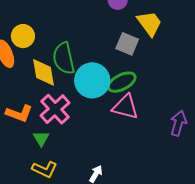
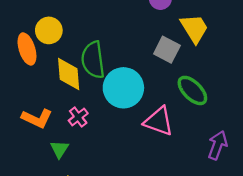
green ellipse: (122, 82) -> (192, 90), moved, turned 68
pink cross: (55, 109) -> (78, 117), size x0.6

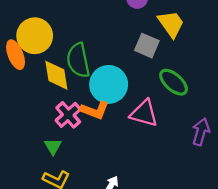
yellow circle: (49, 30) -> (35, 36), size x1.4
pink cross: (78, 117) -> (68, 115), size x1.4
orange L-shape: (37, 118) -> (95, 110), moved

